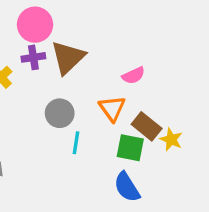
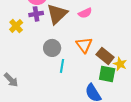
pink semicircle: (133, 75) -> (85, 13), moved
green square: (130, 148) -> (107, 74), moved

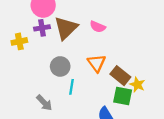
pink semicircle: (85, 13) -> (98, 27), turned 48
yellow cross: (16, 26) -> (19, 41), turned 32
gray arrow: (11, 80) -> (44, 103), moved

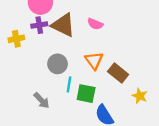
brown triangle: (66, 28) -> (63, 25), turned -50
yellow star: (137, 85) -> (140, 96), moved
green square: (123, 96) -> (86, 94), moved

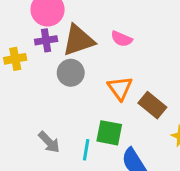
brown triangle: (63, 25) -> (78, 40), turned -45
gray circle: (58, 64) -> (71, 73), moved
cyan line: (69, 84) -> (86, 150), moved

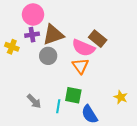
pink semicircle: (122, 39) -> (83, 48), moved, size x1.6
yellow cross: (15, 59) -> (12, 47), turned 32
brown rectangle: (152, 105) -> (98, 39), moved

